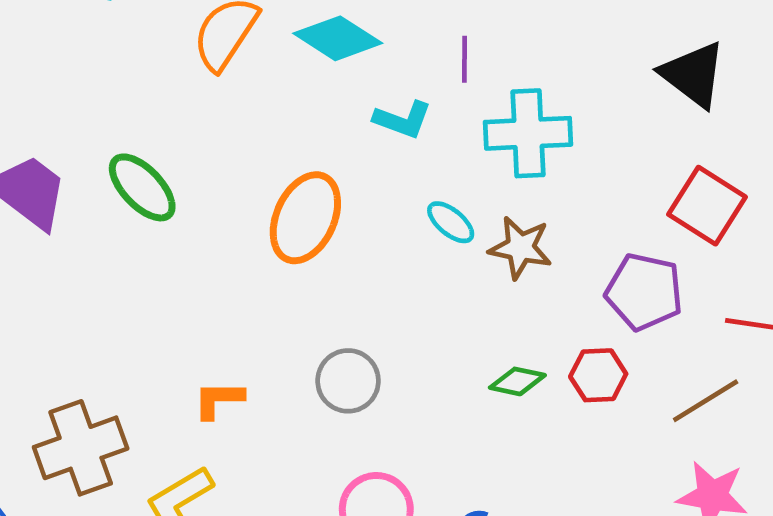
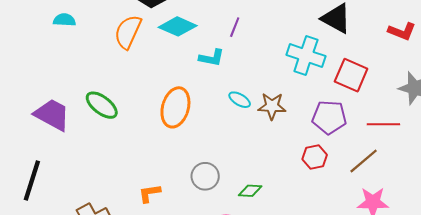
purple line: (465, 59) -> (235, 27), turned 30
cyan cross: (528, 133) -> (306, 56), moved, turned 30
green diamond: (517, 381) -> (250, 191), moved

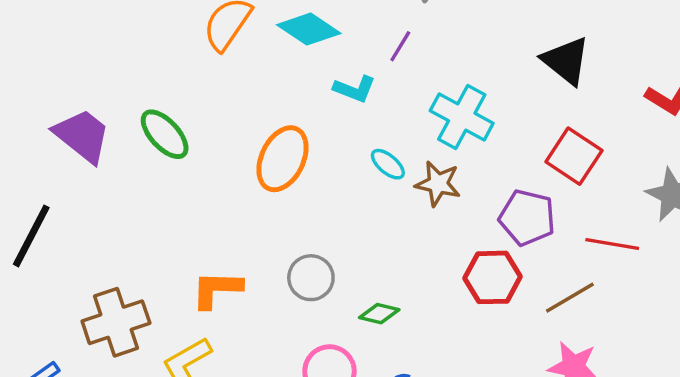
cyan cross: (306, 56) -> (462, 117), moved
red hexagon: (315, 157) -> (492, 277), size x1.4
orange L-shape: (150, 193) -> (217, 289), size x1.4

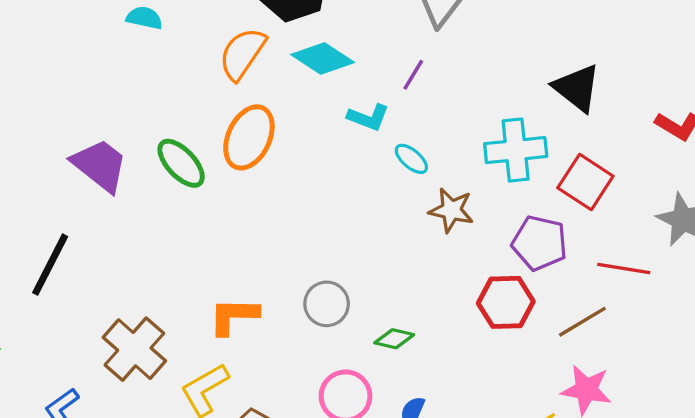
cyan cross: (462, 117) -> (516, 150), moved, turned -34
orange ellipse: (283, 159) -> (249, 137), moved
cyan ellipse: (388, 164) -> (411, 159), moved
brown cross: (116, 322) -> (134, 349), turned -30

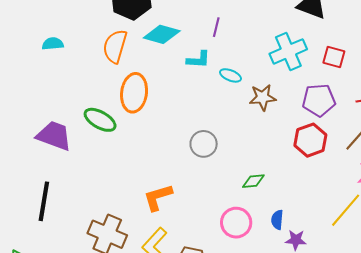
red square: (585, 182) -> (334, 57), size x0.7
gray circle: (327, 304) -> (204, 144), moved

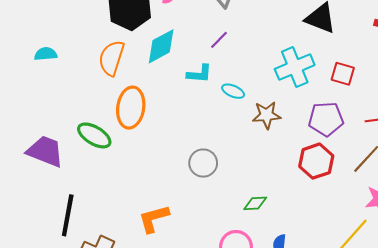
purple line: (216, 27) -> (219, 40), turned 30
cyan diamond: (162, 34) -> (161, 46), turned -45
black line: (44, 201) -> (68, 215), moved

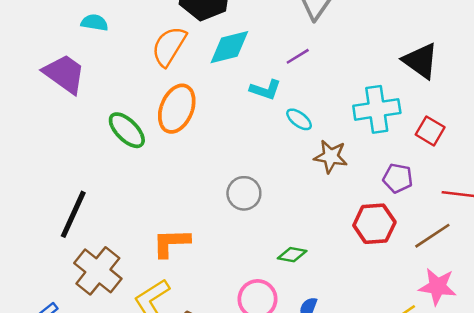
purple pentagon: (326, 119) -> (398, 178), size x0.7
purple trapezoid: (45, 151) -> (64, 74), moved

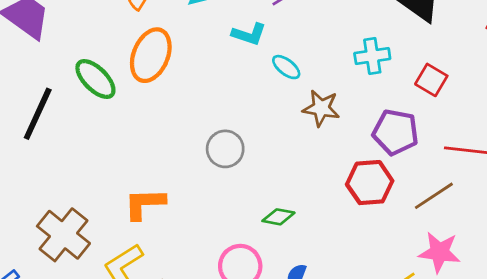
cyan cross: (377, 109) -> (372, 56), size x0.7
purple pentagon: (398, 178) -> (396, 132), size x1.4
black line: (73, 214) -> (38, 114), moved

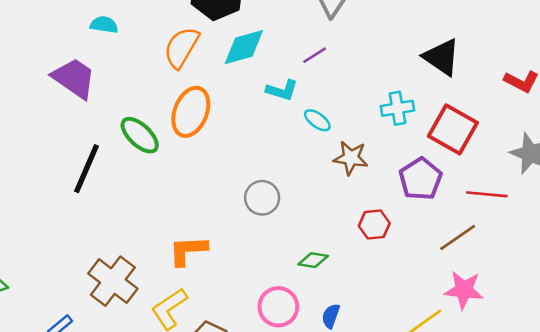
red square: (431, 80) -> (453, 129), size x1.6
purple pentagon: (396, 132) -> (421, 179), turned 30
red hexagon: (370, 183) -> (374, 225), moved, size x0.7

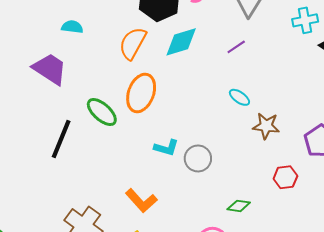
cyan L-shape: (282, 90) -> (166, 148), moved
cyan cross: (397, 108) -> (305, 20), moved
orange L-shape: (188, 250) -> (141, 201), turned -128

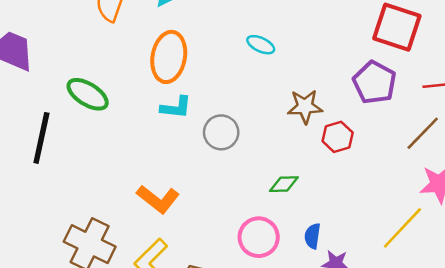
orange ellipse: (141, 93) -> (169, 57), moved
brown star: (266, 126) -> (305, 107), moved
cyan L-shape: (166, 148) -> (176, 107), moved

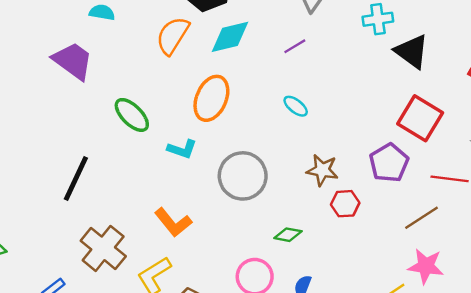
cyan L-shape: (176, 107) -> (182, 149), moved
gray circle: (221, 132) -> (243, 176), size x1.5
black line: (41, 138) -> (76, 178), moved

